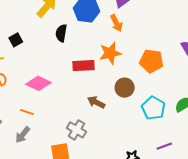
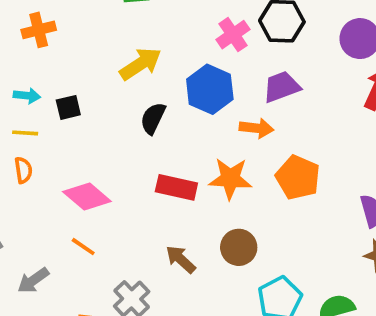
orange arrow: (116, 23) -> (257, 128), turned -72
orange pentagon: (151, 61) -> (298, 177), moved
orange line: (27, 112) -> (83, 247), moved

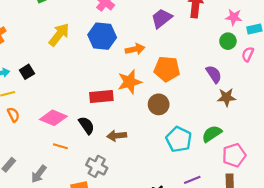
purple trapezoid: (281, 87) -> (162, 18), moved
black semicircle: (153, 118) -> (86, 125), moved, turned 138
brown circle: (239, 247) -> (159, 104), moved
brown arrow: (181, 259) -> (117, 136), turned -30

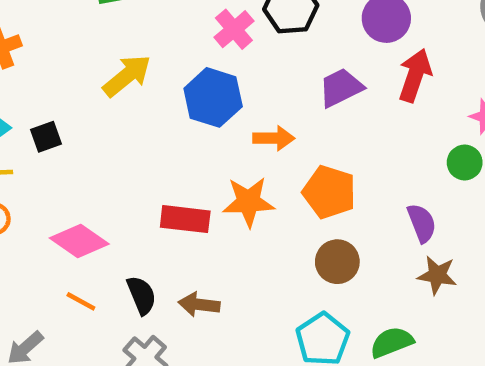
brown circle: (159, 104) -> (337, 262), moved
black semicircle: (86, 125) -> (142, 295), moved

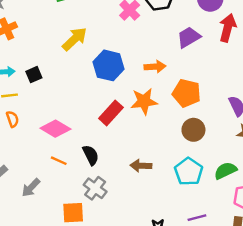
blue hexagon: (213, 97) -> (109, 65), moved
red rectangle: (185, 219) -> (111, 113), turned -50
brown arrow: (199, 305) -> (141, 166), moved

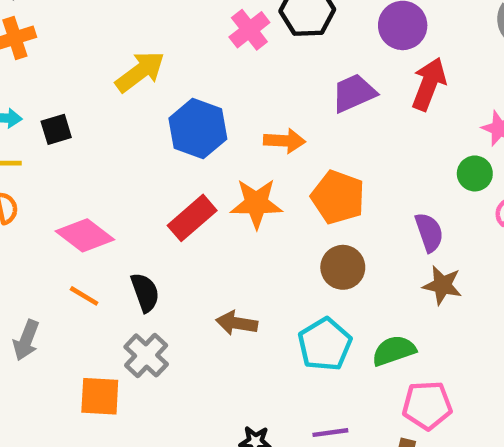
gray arrow: (31, 188) -> (26, 340), turned -30

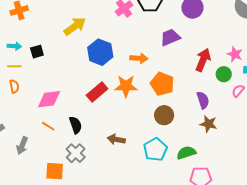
red arrow: (429, 84) -> (203, 60), moved
pink diamond: (85, 235) -> (49, 99), turned -45

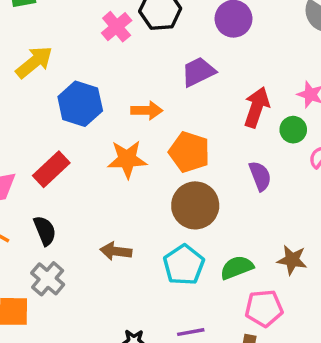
red rectangle: (97, 92) -> (51, 169), moved
brown circle: (164, 115) -> (195, 205), size x1.4
brown star: (208, 124) -> (292, 260), moved

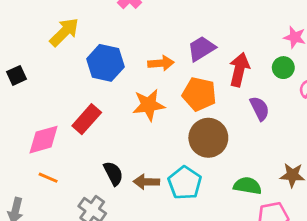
purple trapezoid: (198, 72) -> (201, 49), moved
red arrow: (257, 107) -> (239, 70), moved
black semicircle: (45, 231) -> (113, 173), moved
cyan pentagon: (184, 265) -> (185, 183), moved
green semicircle: (237, 267) -> (247, 186), turned 36

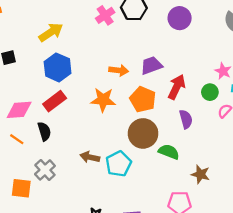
blue hexagon: (105, 63) -> (58, 67), moved
black semicircle: (113, 173) -> (44, 131), moved
green semicircle: (247, 186) -> (169, 152), moved

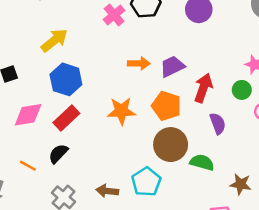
orange arrow: (119, 70) -> (139, 63), moved
pink diamond: (19, 110) -> (28, 115), moved
black semicircle: (44, 131) -> (58, 154), turned -114
brown arrow: (90, 157) -> (107, 191), moved

